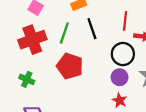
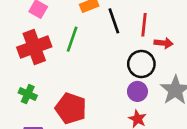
black line: (92, 29) -> (114, 21), moved
red pentagon: (70, 66) -> (71, 108), moved

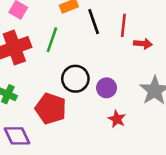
black circle: (141, 64) -> (75, 79), moved
purple circle: (137, 91) -> (107, 88), moved

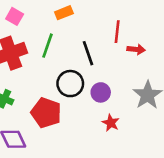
black line: (94, 22) -> (88, 53), moved

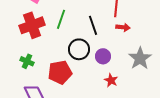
red arrow: (136, 49) -> (123, 27), moved
red pentagon: (46, 113) -> (60, 72), turned -30

